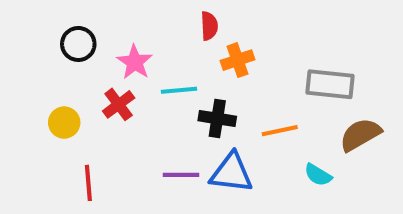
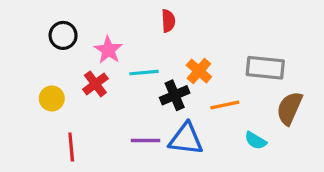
orange cross: (237, 60) -> (199, 71), moved, turned -30
black cross: (217, 119) -> (175, 95), turned -32
brown semicircle: (360, 135) -> (289, 108), turned -36

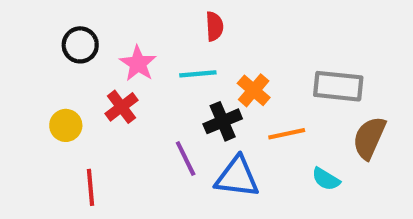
cyan line: (144, 73) -> (198, 74), moved
purple line: (146, 141) -> (186, 158), moved, turned 64

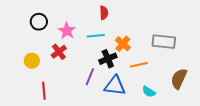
brown semicircle: (369, 138) -> (179, 79), moved
purple line: (186, 158) -> (90, 77), turned 48
cyan semicircle: (326, 179) -> (149, 92), moved

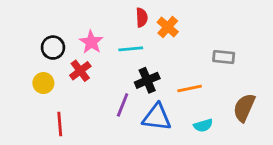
black circle: (39, 22) -> (53, 48), moved
gray rectangle: (164, 42) -> (224, 57), size x0.7
orange cross: (123, 44) -> (168, 27), moved
cyan semicircle: (149, 92) -> (203, 125), turned -48

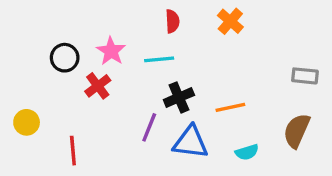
orange cross: (168, 27) -> (230, 21), moved
gray rectangle: (224, 57) -> (305, 76), moved
yellow circle: (43, 83) -> (27, 122), moved

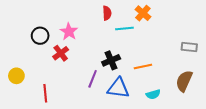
cyan line: (159, 59) -> (124, 28), moved

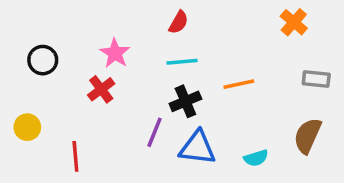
red semicircle: (107, 13) -> (179, 22), turned 32
orange cross: (143, 13) -> (294, 22), moved
cyan line: (124, 28) -> (182, 62), moved
black circle: (40, 36) -> (43, 60), moved
orange line: (143, 67) -> (239, 84), moved

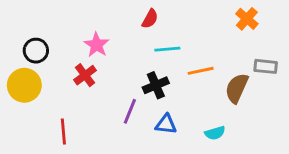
cyan line: (182, 62) -> (167, 49), moved
yellow circle: (27, 127) -> (24, 85), moved, size x1.5
brown semicircle: (308, 136) -> (237, 88), moved
blue triangle: (197, 148) -> (166, 124), size x0.7

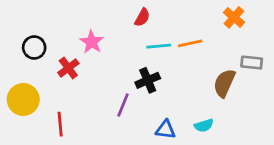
orange line: (201, 71) -> (190, 43), moved
red cross: (85, 75) -> (68, 68), moved
yellow circle: (24, 85) -> (23, 99), moved
blue triangle: (166, 124) -> (165, 130), moved

